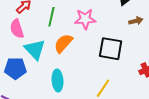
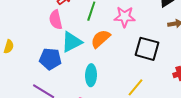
cyan triangle: (35, 49) -> (72, 42), turned 40

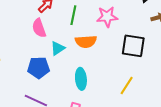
orange semicircle: (100, 39) -> (86, 42), turned -135
cyan triangle: (72, 42) -> (58, 48), size x0.7

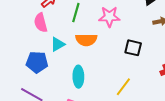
black square: (133, 46) -> (133, 48), size x0.7

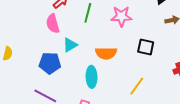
orange semicircle: (86, 40) -> (106, 53), moved

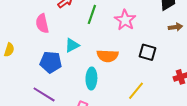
pink star: (121, 16) -> (125, 20), turned 30
pink semicircle: (53, 24) -> (42, 23), moved

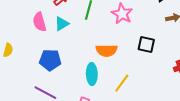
cyan triangle: (72, 45) -> (62, 24), moved
yellow line: (136, 91) -> (122, 83), moved

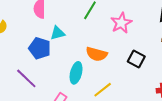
cyan triangle: (62, 24) -> (58, 33), moved

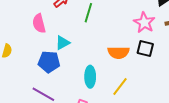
pink star: (121, 23) -> (144, 23), moved
orange semicircle: (97, 54) -> (118, 53), moved

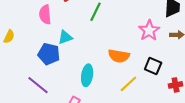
black square: (145, 49) -> (153, 66), moved
yellow line: (120, 87) -> (128, 84), moved

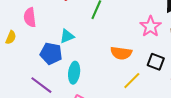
pink semicircle: (45, 15) -> (30, 17), moved
cyan ellipse: (87, 75) -> (74, 73), moved

